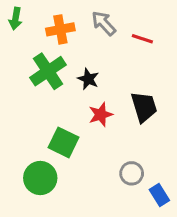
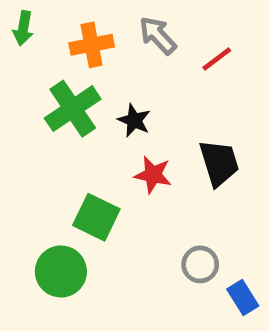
red line: (142, 39) -> (217, 59), turned -55
red star: (101, 115) -> (153, 175), turned 30

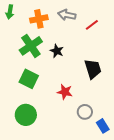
gray arrow: (158, 35) -> (67, 15), turned -36
red star: (153, 175) -> (65, 92), moved
green square: (96, 217) -> (29, 79), moved

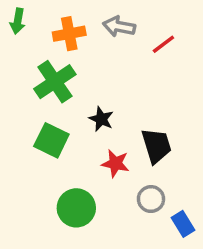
black star: (57, 51) -> (101, 119), moved
black trapezoid: (93, 69) -> (156, 146), moved
green circle: (26, 115) -> (76, 208), moved

